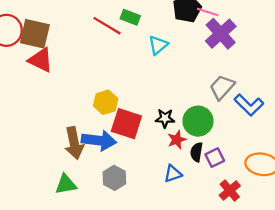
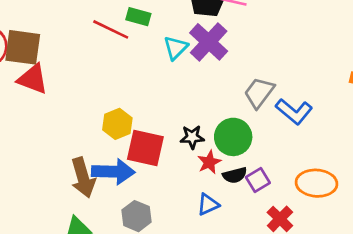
purple cross: (221, 34) -> (209, 42), moved
black semicircle: (197, 152) -> (235, 175), turned -108

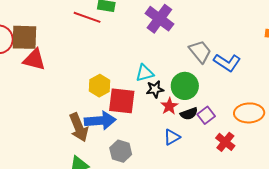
cyan triangle: (176, 48) -> (145, 73), moved, turned 36
gray trapezoid: (259, 93) -> (200, 52), turned 110

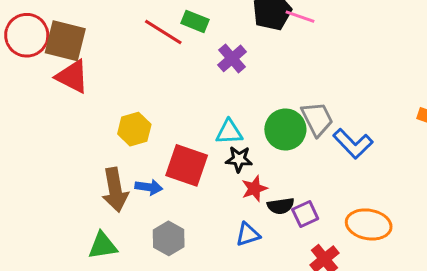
purple cross: (159, 19) -> (232, 58), moved, size x0.7
yellow hexagon: (99, 86) -> (134, 129), moved
green circle: (185, 86) -> (285, 130), moved
blue arrow: (100, 121) -> (149, 187), size x0.6

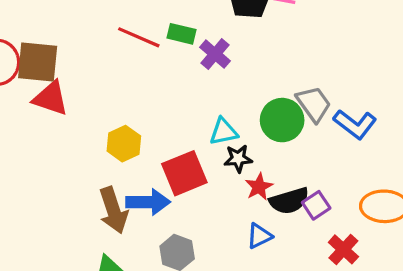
green rectangle: (195, 21) -> (182, 34), moved
red square: (187, 165) -> (184, 173), turned -33
blue arrow: (149, 187) -> (148, 202), size x1.5
black semicircle: (281, 206) -> (289, 201), size x1.4

